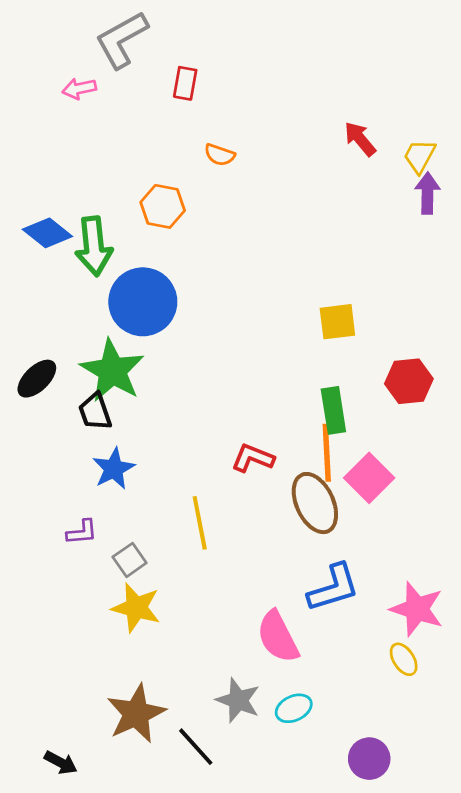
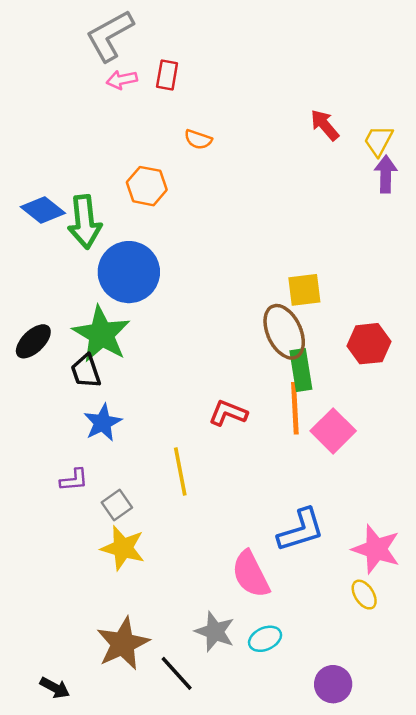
pink arrow: (79, 89) -> (122, 80), moved
brown ellipse: (315, 503) -> (284, 332), moved

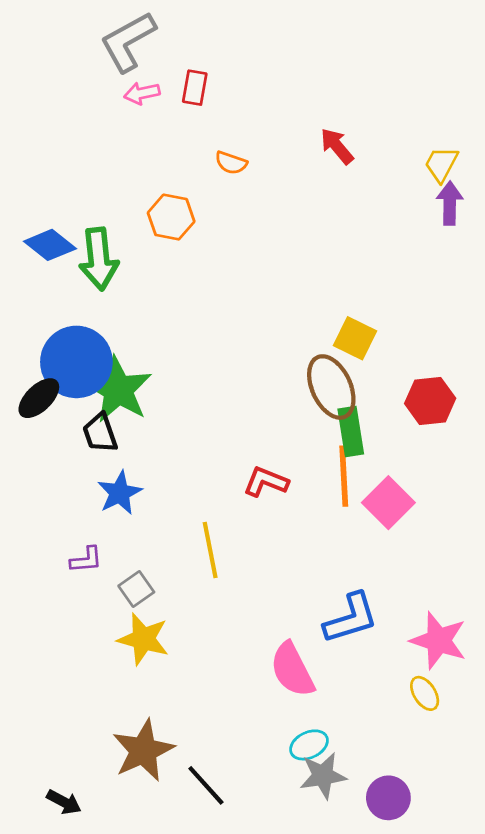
red arrow: (325, 125) -> (337, 146), moved
blue circle: (129, 272) -> (76, 362), moved
yellow square: (304, 290) -> (355, 338), turned 33
gray star: (215, 632) -> (323, 776), moved, turned -30

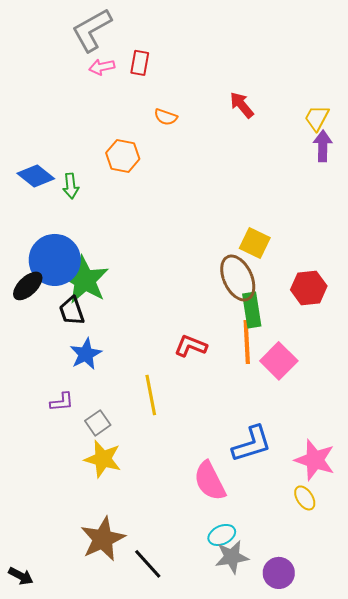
green arrow: (99, 259) -> (71, 186), size x0.6
black arrow: (64, 802) -> (21, 576), moved

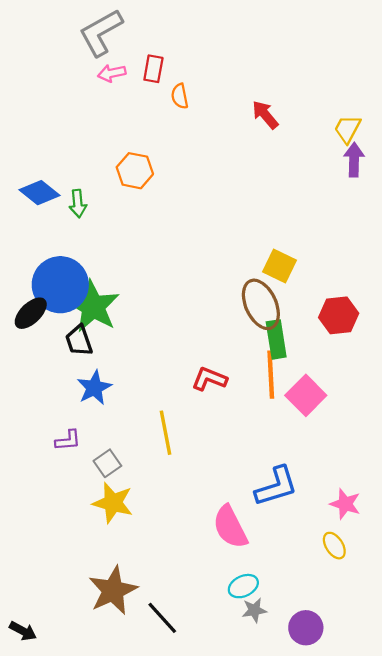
orange semicircle: (166, 117) -> (180, 96), moved, turned 60
pink star: (315, 460) -> (345, 504), size x0.7
gray star: (232, 557) -> (254, 610), size x0.7

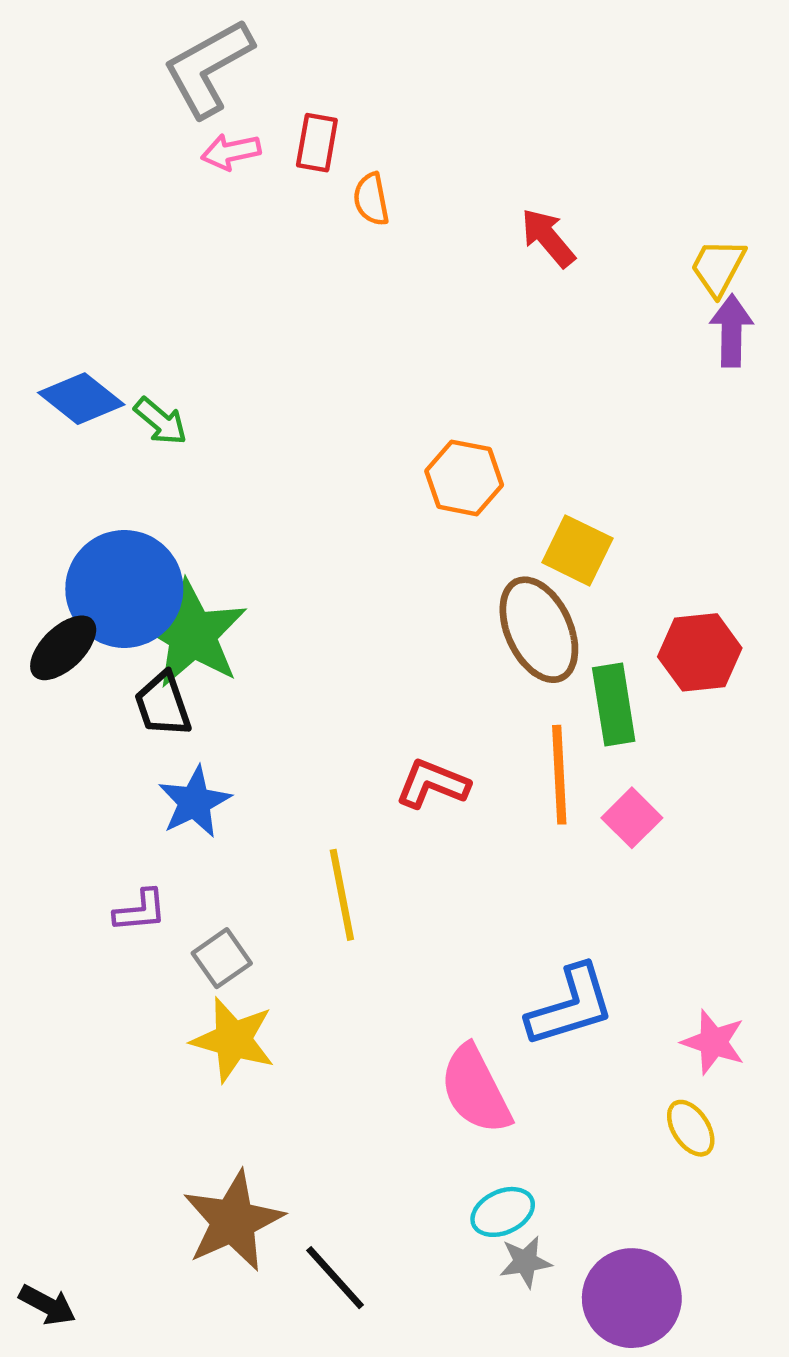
orange hexagon: (135, 171) -> (464, 478), moved
green arrow: (78, 204) -> (161, 421), turned -44
green rectangle: (276, 339) -> (614, 704), moved
pink square: (306, 395) -> (632, 818), size x0.7
purple circle: (306, 628) -> (632, 1298), size x1.4

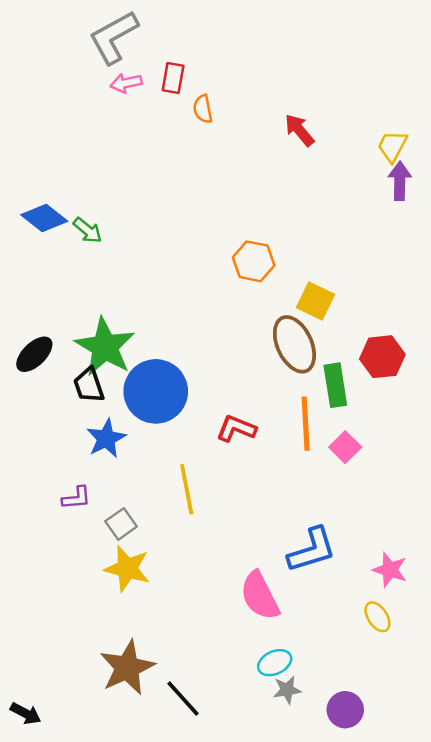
blue circle: (124, 589) -> (156, 391), moved
purple circle: (632, 1298) -> (345, 710), size x0.7

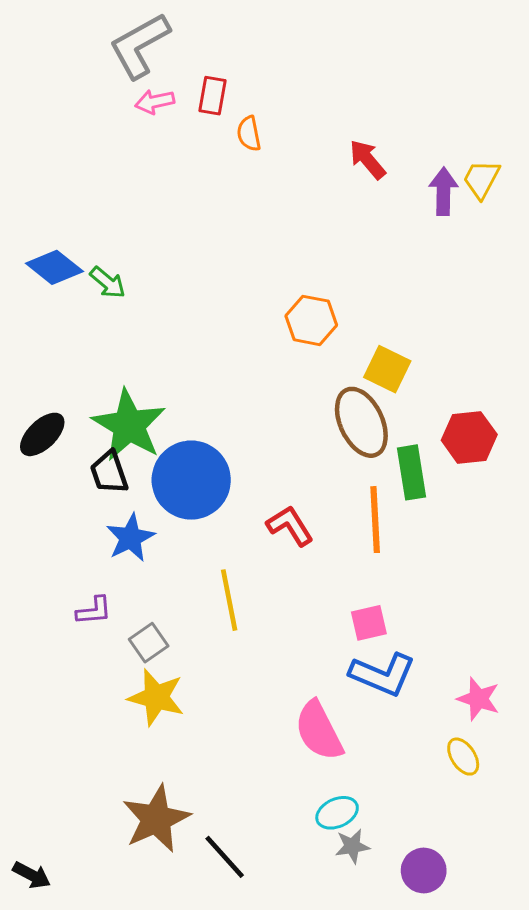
purple arrow: (400, 181) -> (443, 191), moved
red L-shape: (236, 429) -> (290, 526), turned 36
pink square: (345, 447) -> (369, 623), moved, turned 32
blue L-shape: (312, 550) -> (383, 675), turned 40

